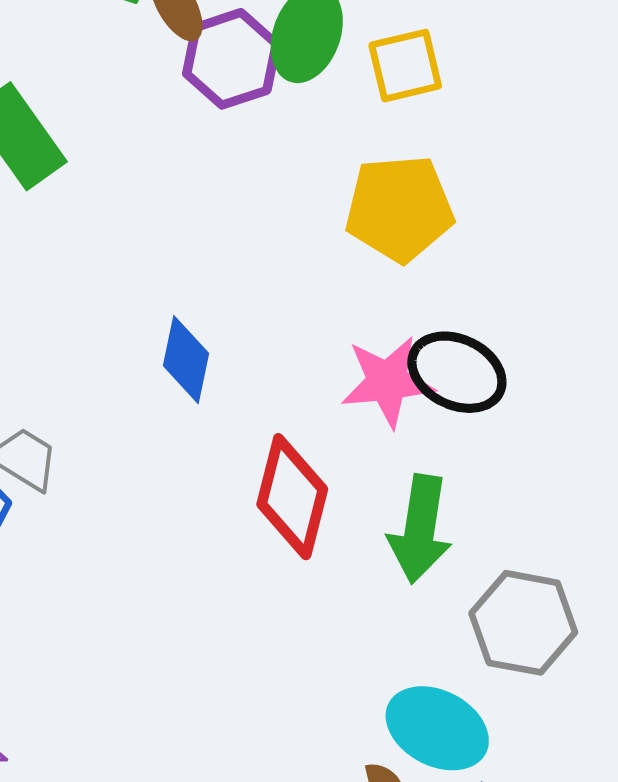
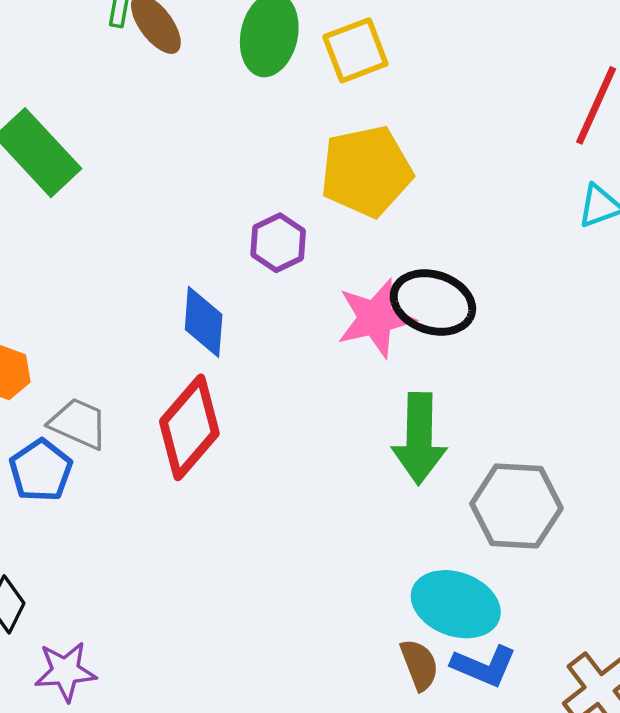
purple hexagon: (231, 59) -> (278, 243), moved, size x0.7
red diamond: (292, 497) -> (189, 427), moved, turned 34

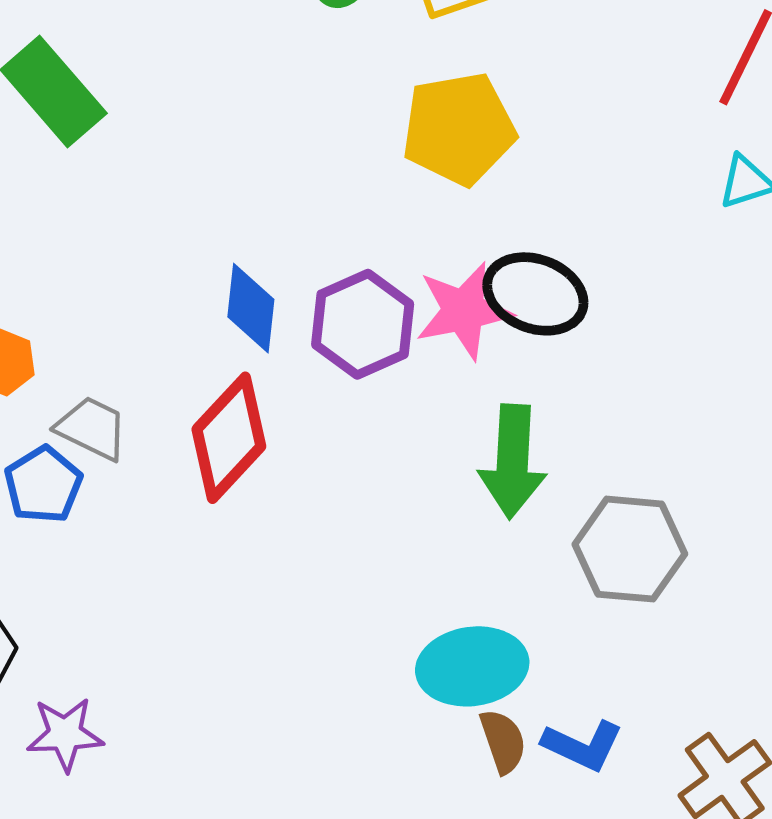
purple hexagon: (278, 243) -> (363, 324), moved, size x1.5
cyan ellipse: (456, 604) -> (472, 666), moved, turned -30

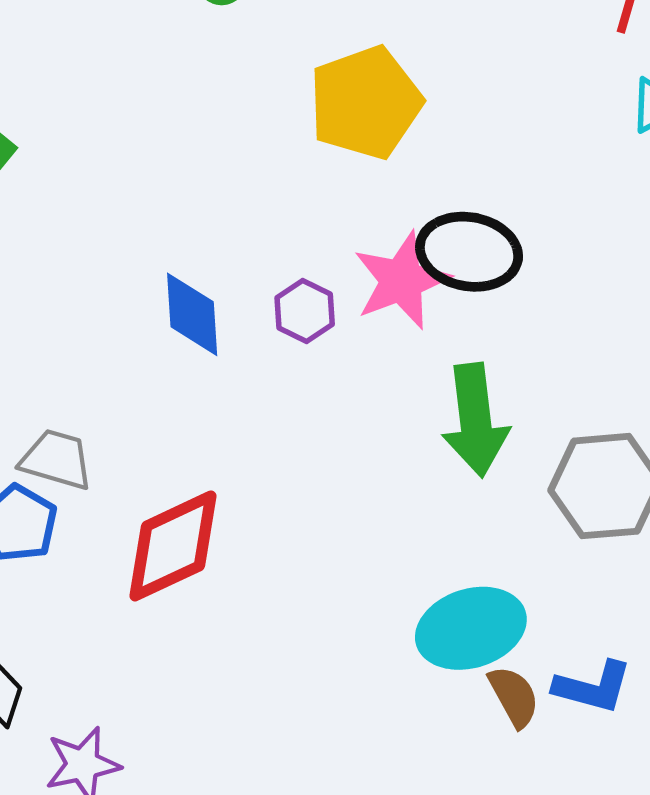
purple hexagon: (363, 324) -> (305, 311), size x0.6
red diamond: (229, 438) -> (173, 546), moved, turned 32

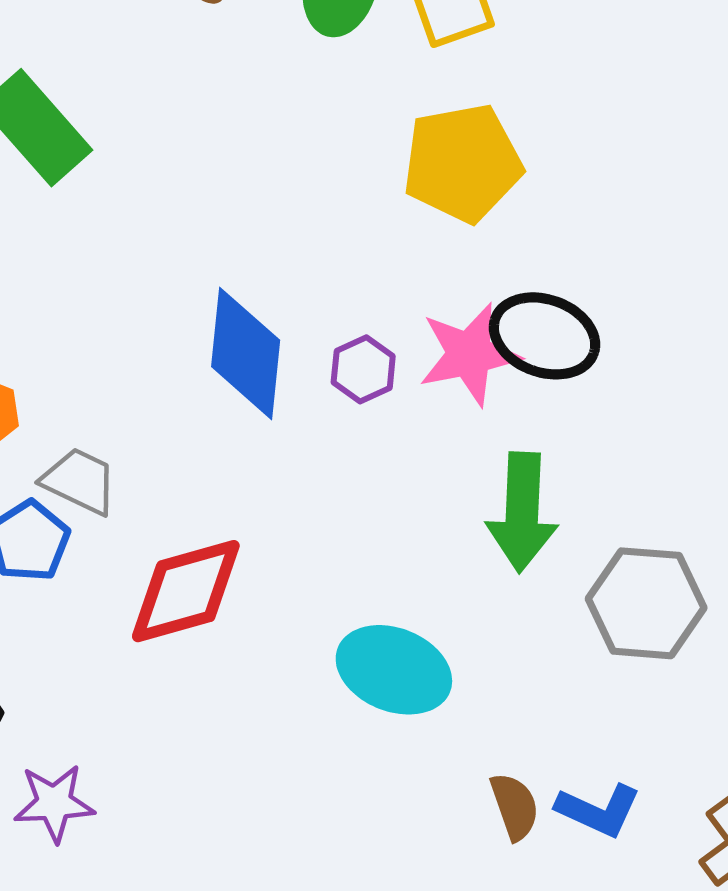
blue diamond: (192, 314) -> (246, 353), size x1.4
cyan ellipse: (471, 628) -> (394, 670), moved, turned 30

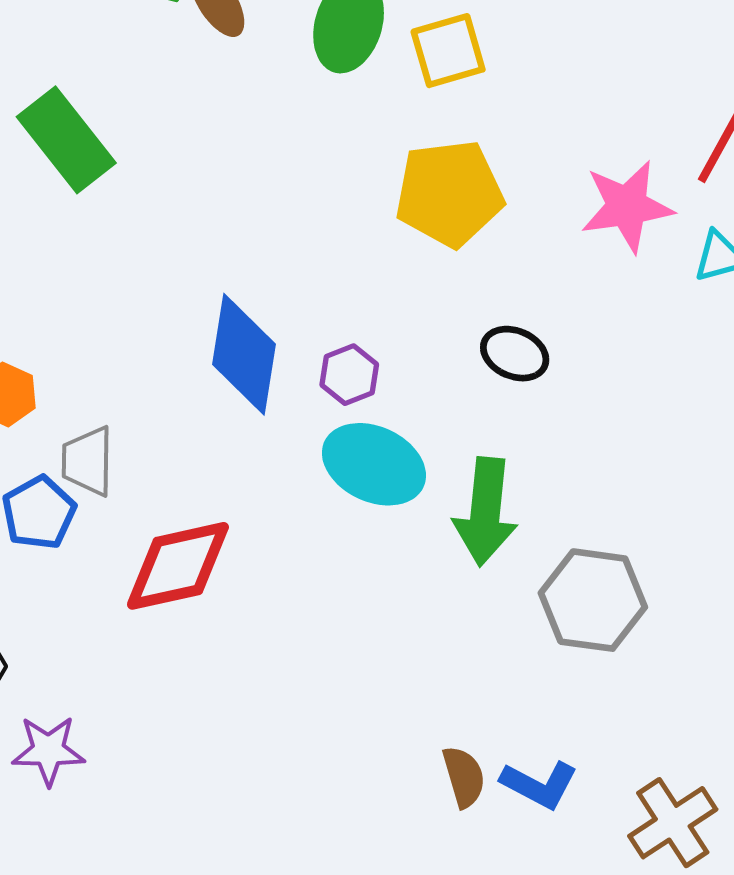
black ellipse: (545, 336) -> (515, 354), size x0.7
pink star: (469, 354) -> (627, 206), moved
gray trapezoid: (80, 481) -> (88, 461), turned -118
cyan ellipse: (394, 670) -> (374, 464), moved

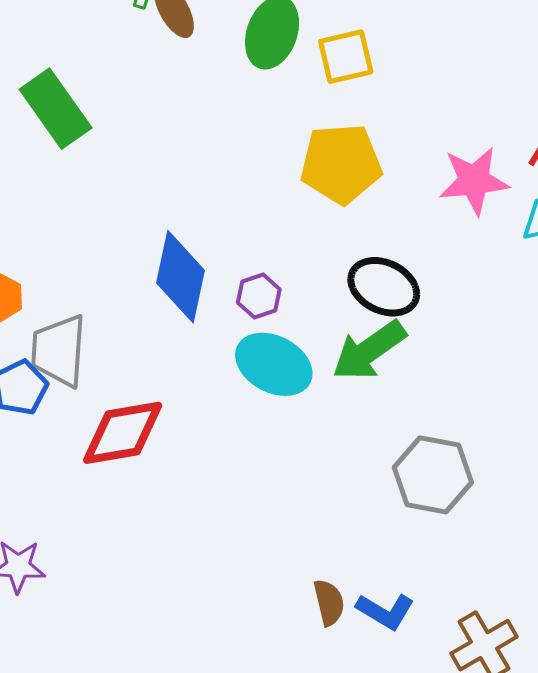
black ellipse: (515, 354) -> (384, 287), size x1.4
gray trapezoid: (88, 461) -> (59, 351), size x1.4
green arrow: (485, 512) -> (369, 350), moved, turned 46

